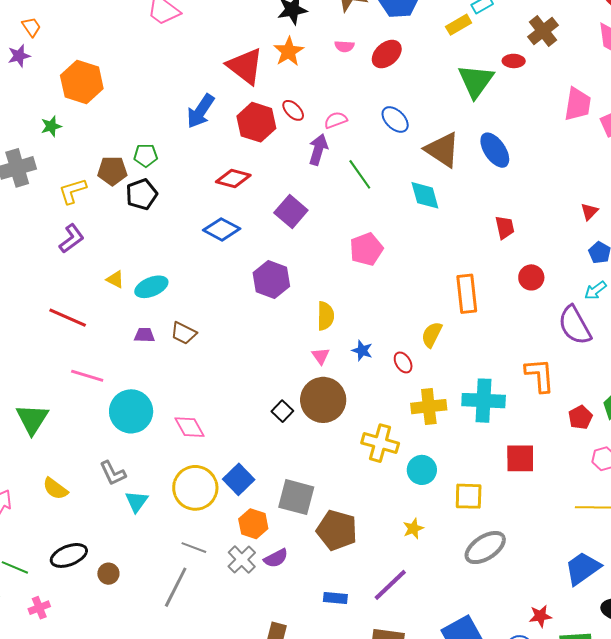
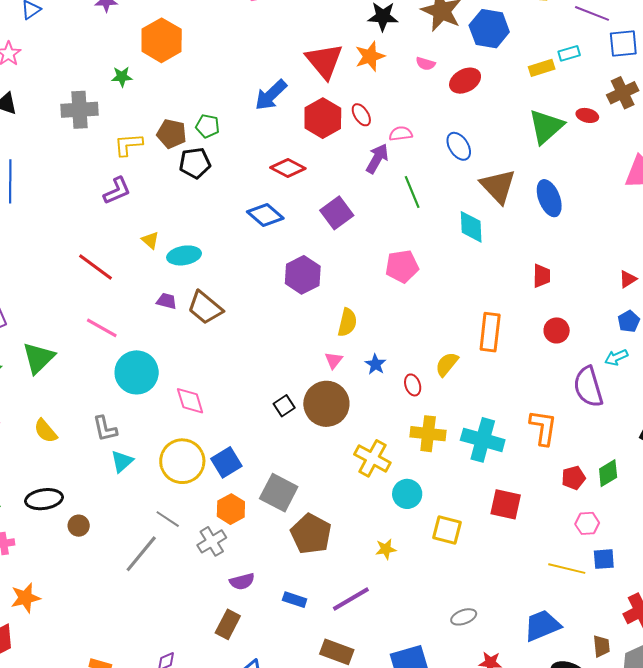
brown trapezoid: (184, 333) -> (205, 308), size x1.4
gray ellipse: (485, 548) -> (464, 617), moved, size x0.6
purple semicircle: (276, 558) -> (242, 582), moved

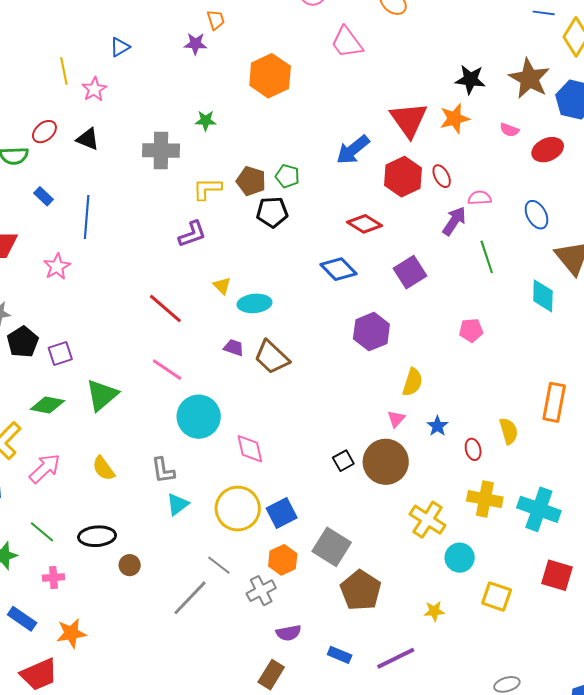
orange hexagon: (162, 40) -> (270, 76), moved
pink pentagon: (402, 266) -> (471, 330), size x0.7
yellow semicircle: (447, 364) -> (509, 431), turned 120

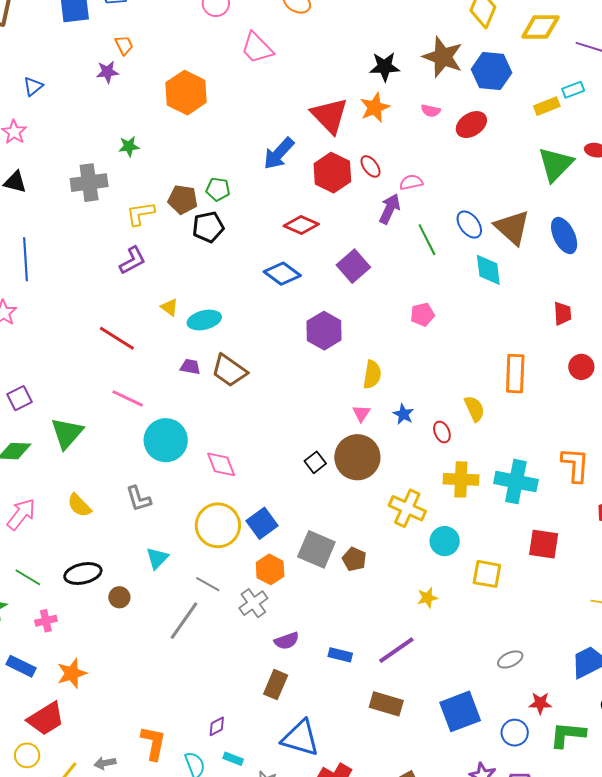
blue ellipse: (536, 215) -> (469, 225), moved
cyan triangle: (178, 504) -> (157, 558), moved
brown pentagon: (361, 590) -> (354, 559), moved, size x0.6

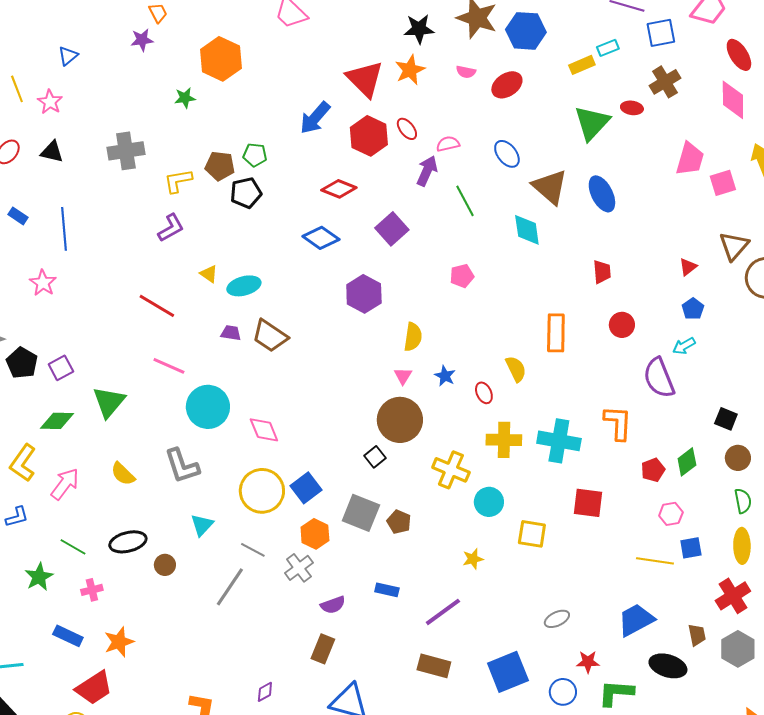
green star: (129, 146) -> (185, 98), moved
blue ellipse: (469, 225) -> (507, 154), moved
black square: (315, 462) -> (375, 457), moved
gray L-shape: (138, 499) -> (182, 466), size x1.4
blue rectangle: (340, 655) -> (387, 590), moved

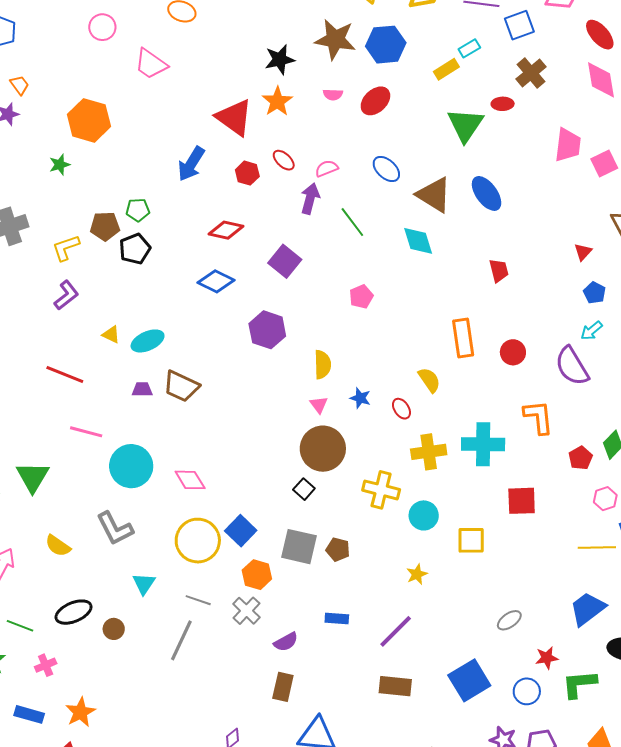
red hexagon: (369, 136) -> (247, 173), size x0.6
red circle: (622, 325) -> (513, 352), moved

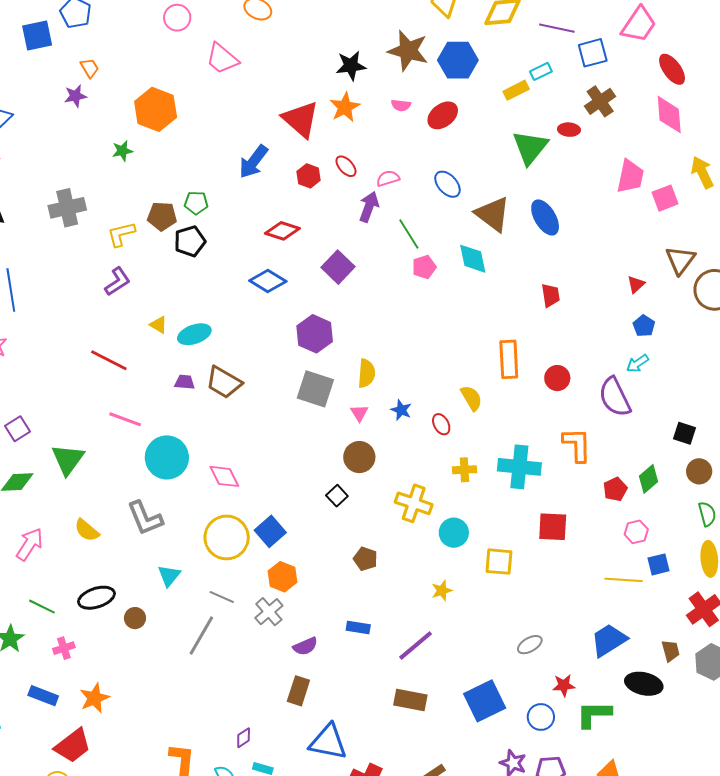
pink pentagon: (361, 297) -> (424, 267), moved
brown circle: (323, 449) -> (359, 457), size x0.7
yellow cross: (429, 452) -> (464, 470), size x0.7
gray square: (299, 547) -> (315, 389), moved

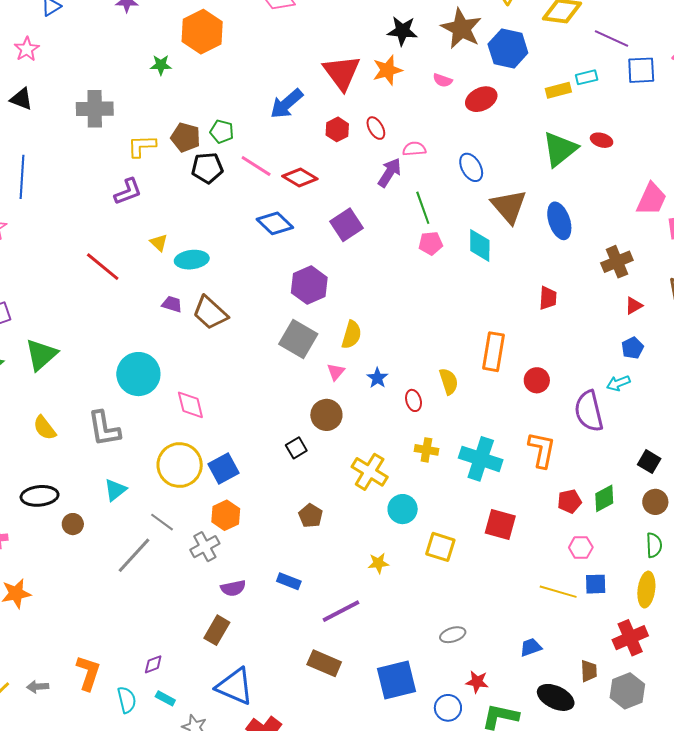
brown cross: (600, 101) -> (617, 262), moved
pink line: (125, 419) -> (256, 166), moved
blue trapezoid: (609, 640) -> (531, 647), size x0.6

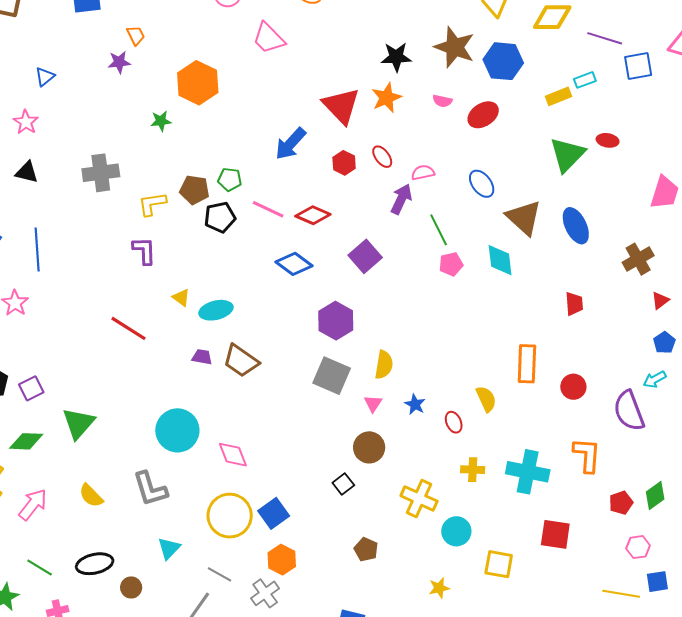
purple L-shape: (128, 192) -> (144, 251), turned -64

